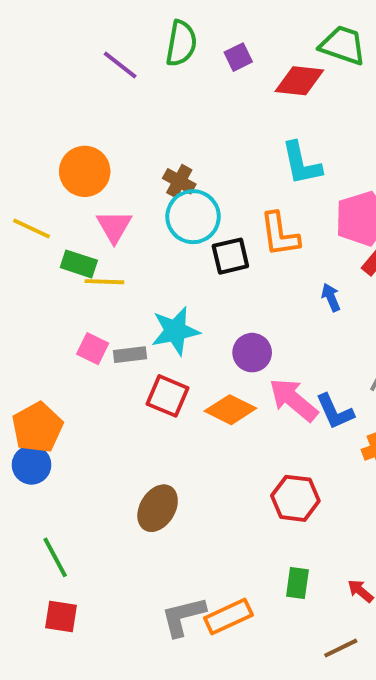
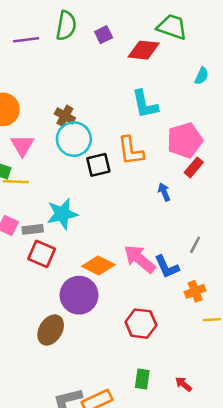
purple line: (120, 65) -> (26, 40), turned -45
purple circle: (252, 353) -> (79, 295), moved, size x1.5
red square: (167, 396) -> (42, 254), moved

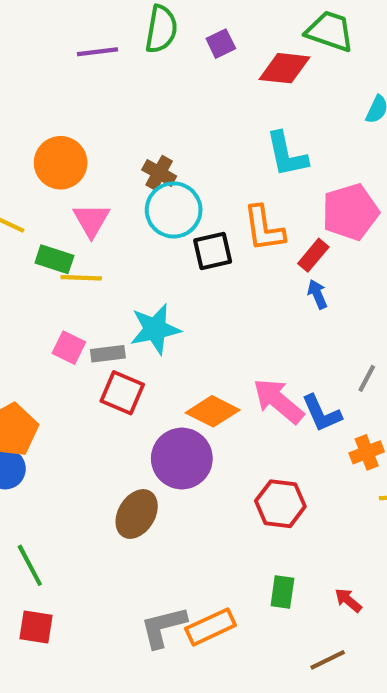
red rectangle: (194, 167) -> (313, 255), moved

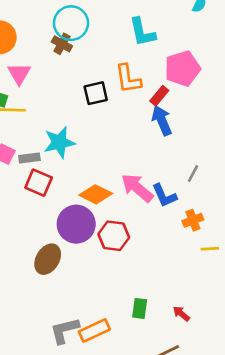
cyan circle: (174, 210) -> (71, 23), moved
blue arrow: (317, 294) -> (162, 120), size x1.6
red hexagon: (280, 504) -> (114, 236), moved

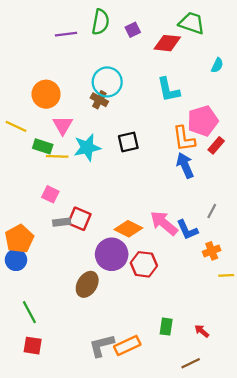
orange L-shape: (128, 79) -> (184, 139), moved
red rectangle: (159, 96) -> (216, 145), moved
cyan star: (59, 142) -> (87, 148), moved
gray rectangle: (29, 158) -> (62, 222), moved

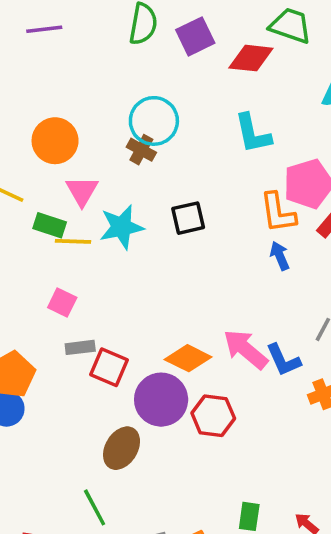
purple square: (133, 30) -> (195, 36), size x1.5
purple line: (66, 34) -> (44, 29), moved
blue arrow: (185, 165) -> (280, 256), size x0.7
red square: (79, 219) -> (109, 367), moved
green line: (29, 312) -> (95, 507), moved

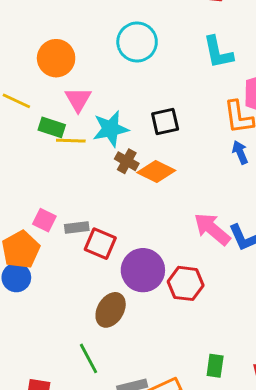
brown cross: (141, 150) -> (127, 161), moved
pink square: (62, 303) -> (44, 220), moved
orange diamond: (188, 358) -> (156, 172), moved

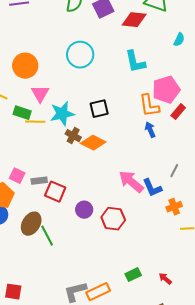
purple circle: (143, 270) -> (84, 210), size x0.6
brown ellipse: (111, 310) -> (31, 224), moved
green line: (88, 358) -> (47, 236), moved
green rectangle: (215, 366) -> (133, 275), turned 56

